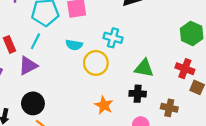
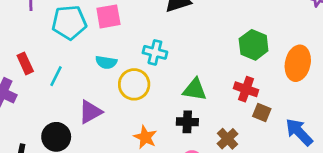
cyan line: (35, 41) -> (56, 76), moved
purple triangle: (28, 66) -> (90, 112), moved
brown cross: (169, 108) -> (227, 139), turned 35

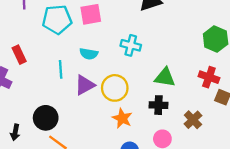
cyan line: (56, 76) -> (61, 69), moved, turned -30
yellow circle: (134, 84) -> (115, 88), moved
purple triangle: (90, 112) -> (85, 85), moved

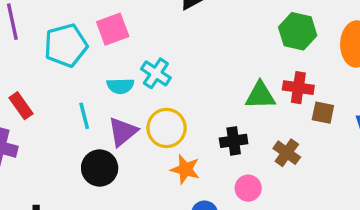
cyan cross: (131, 45) -> (156, 73), moved, turned 30
green triangle: (165, 77) -> (260, 96), moved
black circle: (46, 118) -> (100, 168), moved

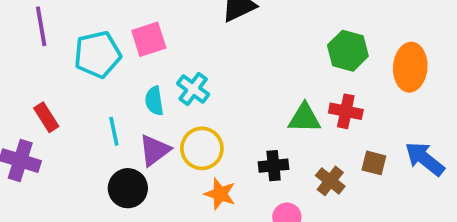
cyan semicircle: (120, 86) -> (154, 101), turned 80
brown square: (323, 113) -> (374, 163), moved

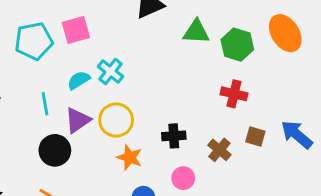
orange ellipse: (410, 67) -> (285, 33), moved, turned -39
cyan semicircle: (154, 101) -> (79, 80), turned 65
green triangle: (305, 118) -> (196, 32), moved

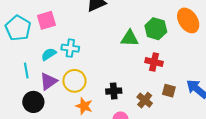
green triangle: (196, 32) -> (130, 38), moved
cyan pentagon: (34, 41) -> (18, 28), turned -30
cyan cross: (111, 72) -> (70, 48), turned -30

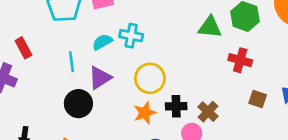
yellow circle: (74, 81) -> (150, 78), moved
black cross: (114, 91) -> (176, 106), moved
brown cross: (145, 100) -> (208, 112), moved
orange star: (84, 106) -> (145, 113), turned 30

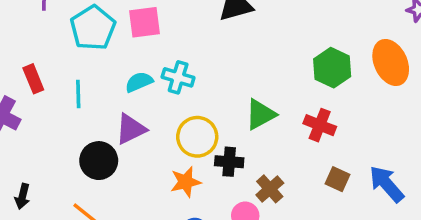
green triangle: (210, 27) -> (260, 114), moved, turned -40
cyan line: (71, 62) -> (78, 94), moved
black cross: (176, 106) -> (229, 162), moved

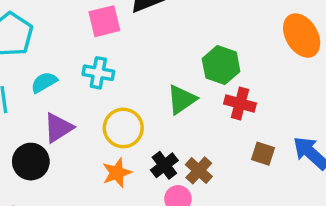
pink square: (144, 22) -> (104, 21), moved
green hexagon: (332, 68) -> (221, 65), moved
cyan semicircle: (139, 82) -> (44, 82), moved
black cross: (229, 162) -> (164, 165), moved, turned -36

